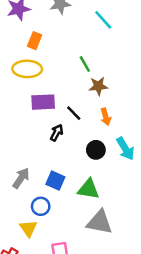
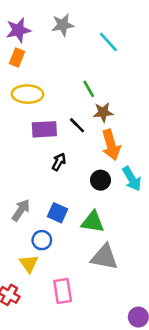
orange rectangle: (35, 41) -> (17, 58), moved
black line: (74, 113) -> (77, 125), moved
orange arrow: (106, 117) -> (111, 145), size x1.6

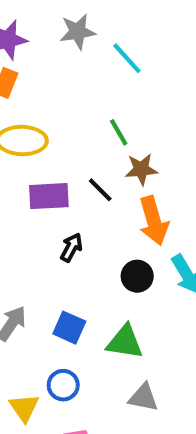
cyan line: (108, 42) -> (127, 58), moved
blue circle: (42, 240) -> (63, 385), moved
gray triangle: (104, 257) -> (143, 397), size x0.7

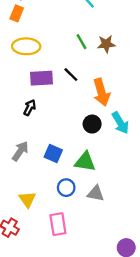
brown star: (141, 169) -> (106, 44), moved
black arrow: (71, 247) -> (30, 108), moved
blue circle: (63, 385) -> (66, 188), moved

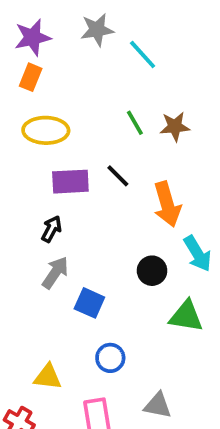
black circle: (92, 124) -> (152, 271), moved
gray arrow: (20, 151) -> (55, 273), moved
green triangle: (85, 162) -> (186, 316), moved
gray triangle: (96, 193) -> (158, 405), moved
yellow triangle: (27, 199) -> (48, 377), turned -48

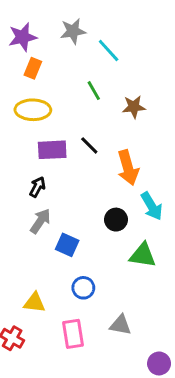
orange rectangle: (31, 77) -> (33, 68), moved
green line: (135, 123) -> (94, 91), moved

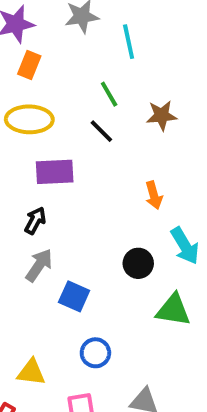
cyan line: (109, 50) -> (129, 42), turned 30
black line: (89, 145) -> (101, 131), moved
orange arrow: (128, 168) -> (154, 195), size x0.6

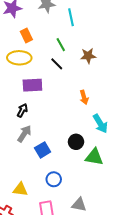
orange rectangle: (29, 65) -> (26, 36), moved, turned -48
black circle: (138, 263) -> (76, 142), moved
blue square: (74, 296) -> (43, 150), turned 35

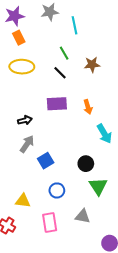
orange rectangle: (26, 36) -> (19, 38), moved
purple rectangle: (32, 85) -> (57, 104), moved
black arrow: (22, 110) -> (25, 120), turned 48
black circle: (76, 142) -> (86, 164), moved
green triangle: (94, 157) -> (98, 186), moved, turned 48

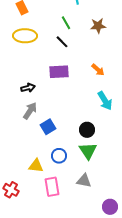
brown star: (92, 65) -> (98, 26), moved
orange arrow: (88, 107) -> (98, 70), moved, turned -32
green triangle: (98, 186) -> (88, 151), moved
yellow triangle: (23, 201) -> (36, 166), moved

